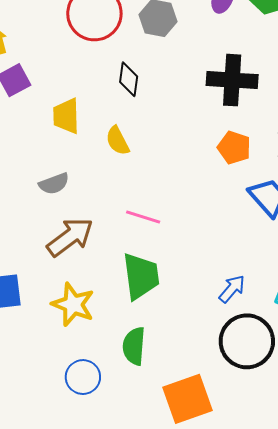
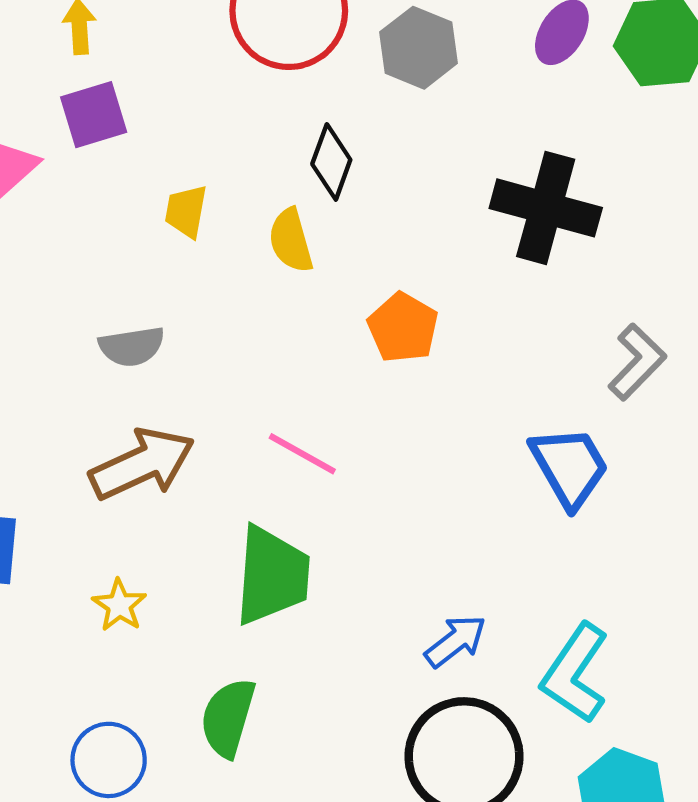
yellow trapezoid: (66, 116) -> (186, 211), size x0.7
yellow semicircle: (118, 141) -> (291, 240), moved
orange pentagon: (234, 148) -> (403, 328), moved
yellow star: (73, 304) -> (119, 605), size x0.6

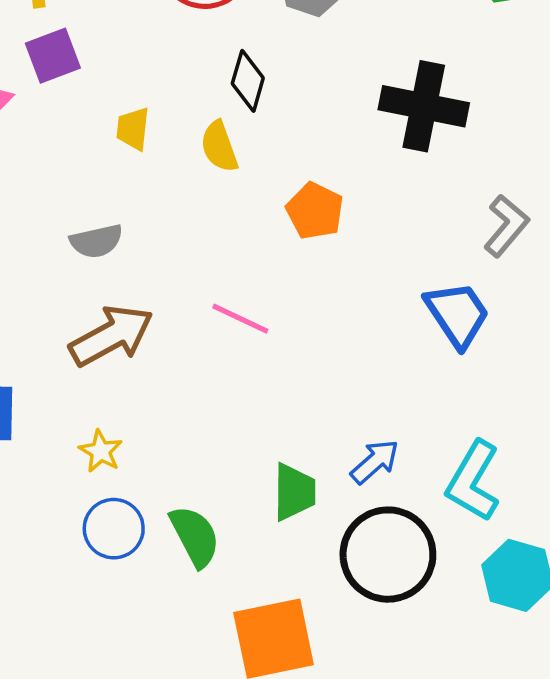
green trapezoid: (272, 576) -> (294, 492), moved, size x0.7
green semicircle: (228, 718) -> (195, 536), turned 140
blue circle: (109, 760) -> (114, 529), moved

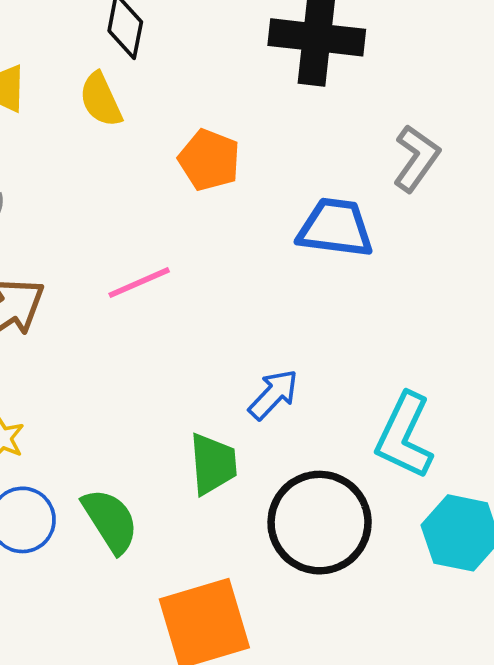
blue trapezoid: (457, 314) -> (335, 228), moved, turned -44
pink line: (240, 319) -> (139, 283), turned -44
blue arrow: (375, 462) -> (273, 394), moved

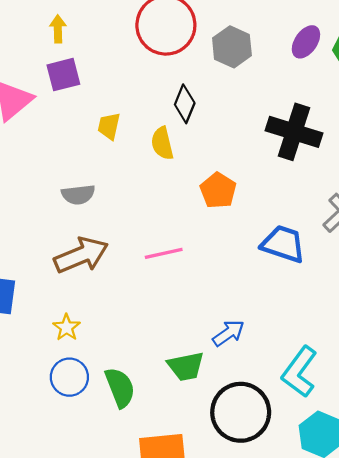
green trapezoid: (213, 464) -> (186, 366), turned 72

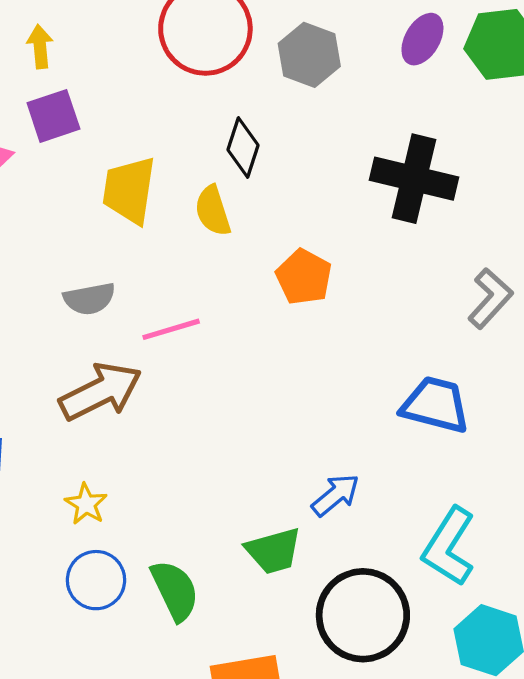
yellow trapezoid: (109, 126) -> (129, 190), size x1.6
blue trapezoid: (283, 244) -> (435, 405), moved
pink line: (164, 253) -> (171, 329), moved

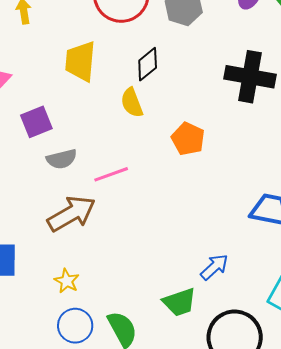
purple square: (53, 116) -> (36, 122), moved
black diamond: (243, 148) -> (148, 64), turned 36
yellow trapezoid: (129, 190) -> (80, 61), moved

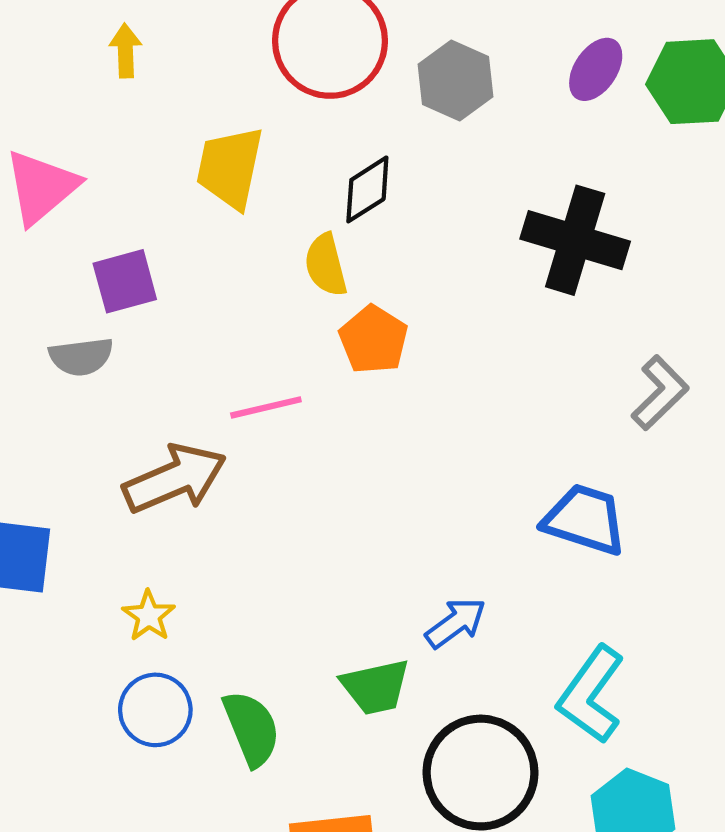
orange pentagon: (188, 139) -> (373, 340), moved
gray semicircle: (62, 159) -> (81, 357), moved

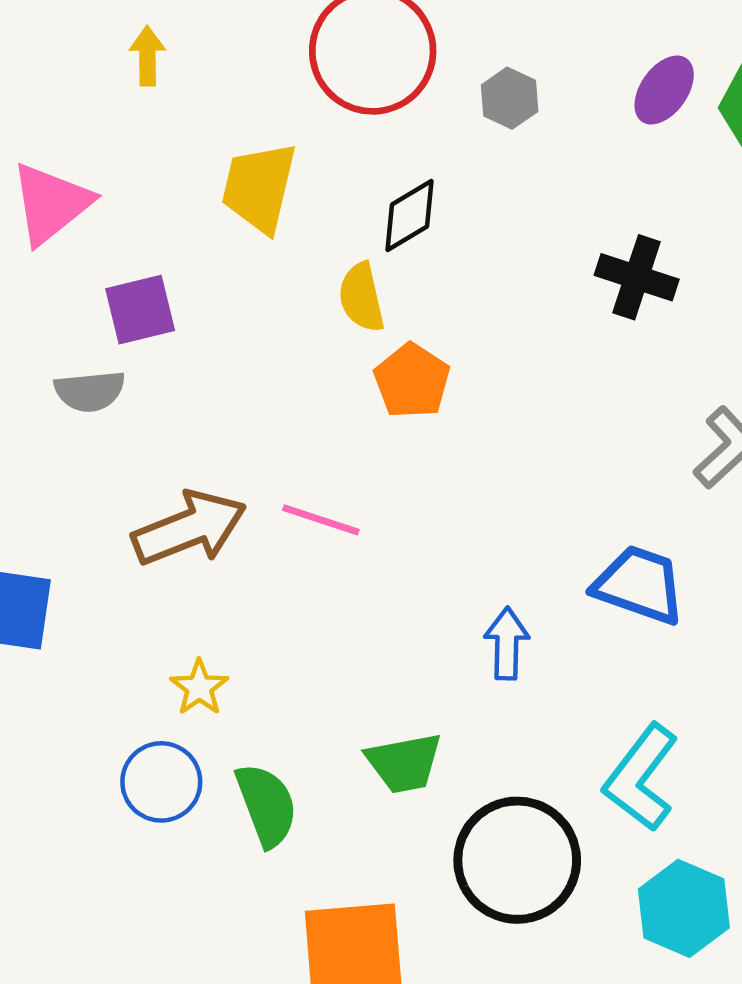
gray hexagon: (456, 80) -> (510, 98), size x0.7
black cross: (575, 240) -> (637, 277), size x0.7
pink line: (266, 407) -> (321, 520), moved, turned 30
yellow star: (149, 616) -> (199, 688), moved
blue arrow: (456, 623) -> (507, 644), moved, turned -54

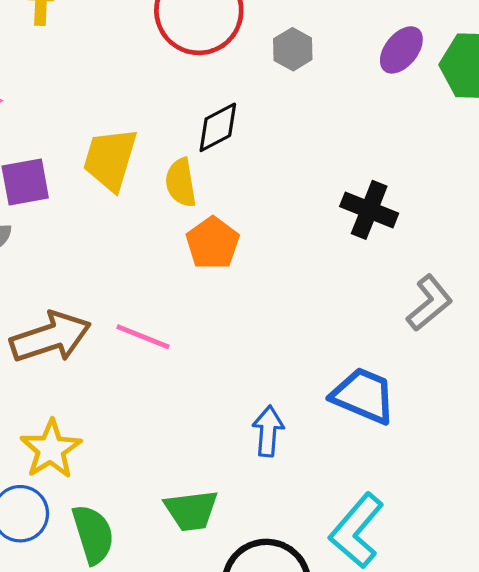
yellow trapezoid: (259, 187) -> (110, 159), moved
black cross: (637, 277) -> (369, 210), moved
yellow star: (199, 688) -> (51, 449), size x1.5

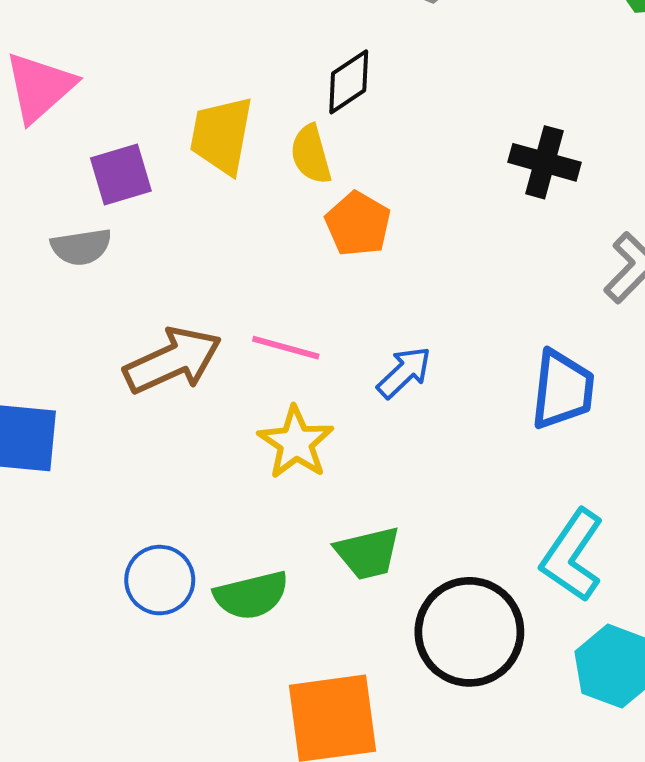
blue trapezoid: (363, 395) -> (562, 390), turned 80
blue arrow: (268, 431) -> (404, 372), moved, turned 48
yellow star: (51, 449) -> (296, 443), moved
green semicircle: (93, 534) -> (251, 595), turned 100

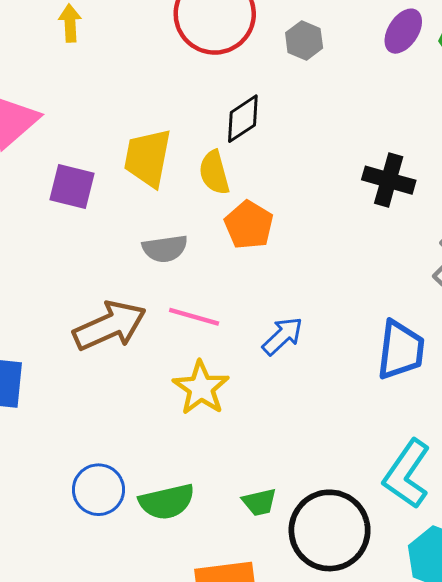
purple square: (121, 175) -> (72, 186), turned 30
gray semicircle: (81, 247) -> (165, 249), moved
green trapezoid: (368, 553) -> (259, 502), moved, size x0.7

